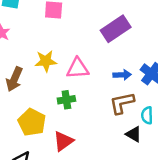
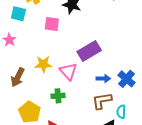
purple rectangle: (116, 29) -> (89, 51), moved
pink triangle: (78, 68) -> (68, 71), turned 48

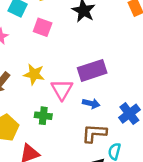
pink square: (52, 24) -> (43, 27), moved
blue arrow: (103, 79) -> (91, 103), moved

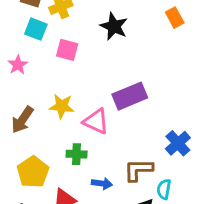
pink triangle: (62, 89) -> (96, 121), turned -30
blue arrow: (91, 103) -> (102, 184), moved

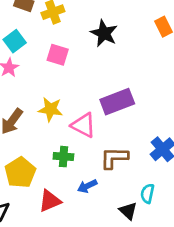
cyan square: (36, 29) -> (15, 41), moved, turned 30
brown L-shape: (138, 170) -> (114, 158), moved
blue arrow: (102, 184) -> (87, 186), turned 144

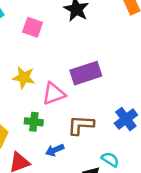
pink triangle: (83, 125) -> (54, 94), turned -50
cyan semicircle: (147, 194) -> (110, 159), turned 108

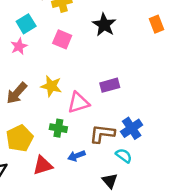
purple rectangle: (86, 73) -> (110, 85), size x0.7
blue cross: (126, 119) -> (132, 128), moved
cyan semicircle: (110, 159) -> (124, 156), moved

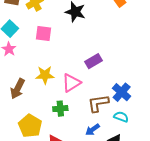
blue arrow: (76, 156) -> (93, 130), moved

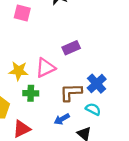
yellow star: (45, 75) -> (19, 71), moved

